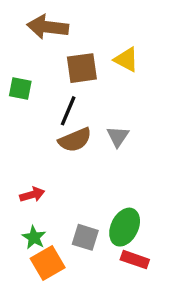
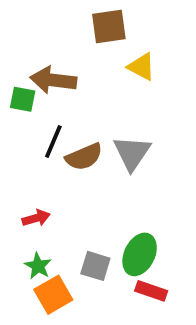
brown arrow: (48, 27) -> (53, 80), moved
brown square: (82, 68) -> (109, 26), moved
black line: (68, 111) -> (53, 141), moved
gray triangle: (118, 136) -> (132, 153), size x1.5

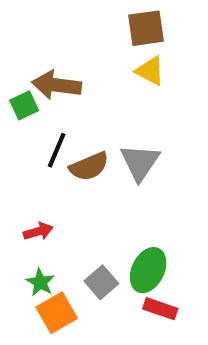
brown square: (109, 26) -> (146, 28), moved
green square: (23, 99) -> (24, 105), turned -36
gray square: (95, 266) -> (101, 282), turned 32

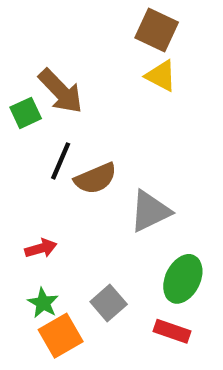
brown square: (146, 28) -> (157, 30), turned 33
brown arrow: (57, 85) -> (61, 91), turned -141
gray triangle: (140, 162) -> (150, 211), moved, turned 30
green ellipse: (148, 270) -> (183, 279), moved

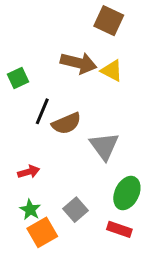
yellow triangle: (161, 76) -> (112, 71), moved
brown arrow: (61, 91) -> (79, 63), moved, turned -32
gray triangle: (150, 211) -> (104, 146), turned -40

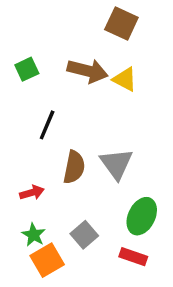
green square: (18, 78) -> (27, 69), moved
brown semicircle: (66, 123) -> (74, 167), moved, turned -56

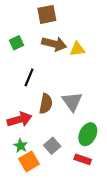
brown square: (121, 24) -> (47, 14), moved, turned -36
yellow triangle: (125, 79) -> (77, 49), turned -35
red arrow: (32, 193) -> (20, 119), size x1.6

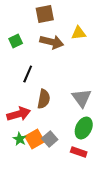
yellow triangle: (77, 49) -> (79, 33), moved
gray triangle: (72, 102) -> (82, 98), moved
orange square: (29, 161) -> (35, 139), moved

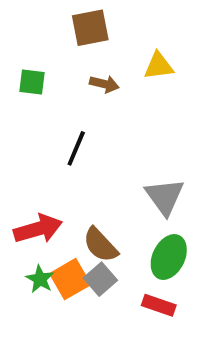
green square: (16, 41) -> (32, 82), turned 32
brown arrow: (52, 42) -> (104, 84), size x0.6
black line: (28, 74) -> (76, 148), moved
brown semicircle: (44, 99) -> (100, 245), moved, turned 126

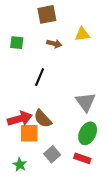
brown semicircle: (100, 245) -> (43, 119), moved
green star: (40, 279) -> (20, 165), moved
orange square: (70, 279) -> (29, 133), moved, turned 30
gray square: (100, 279) -> (52, 154), moved

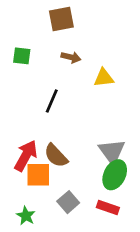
yellow triangle: (82, 34) -> (104, 78), moved
gray triangle: (85, 102) -> (112, 152), moved
red arrow: (20, 119) -> (26, 156), turned -45

